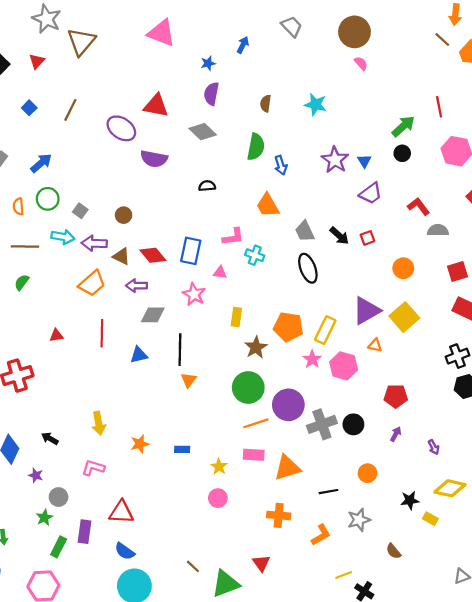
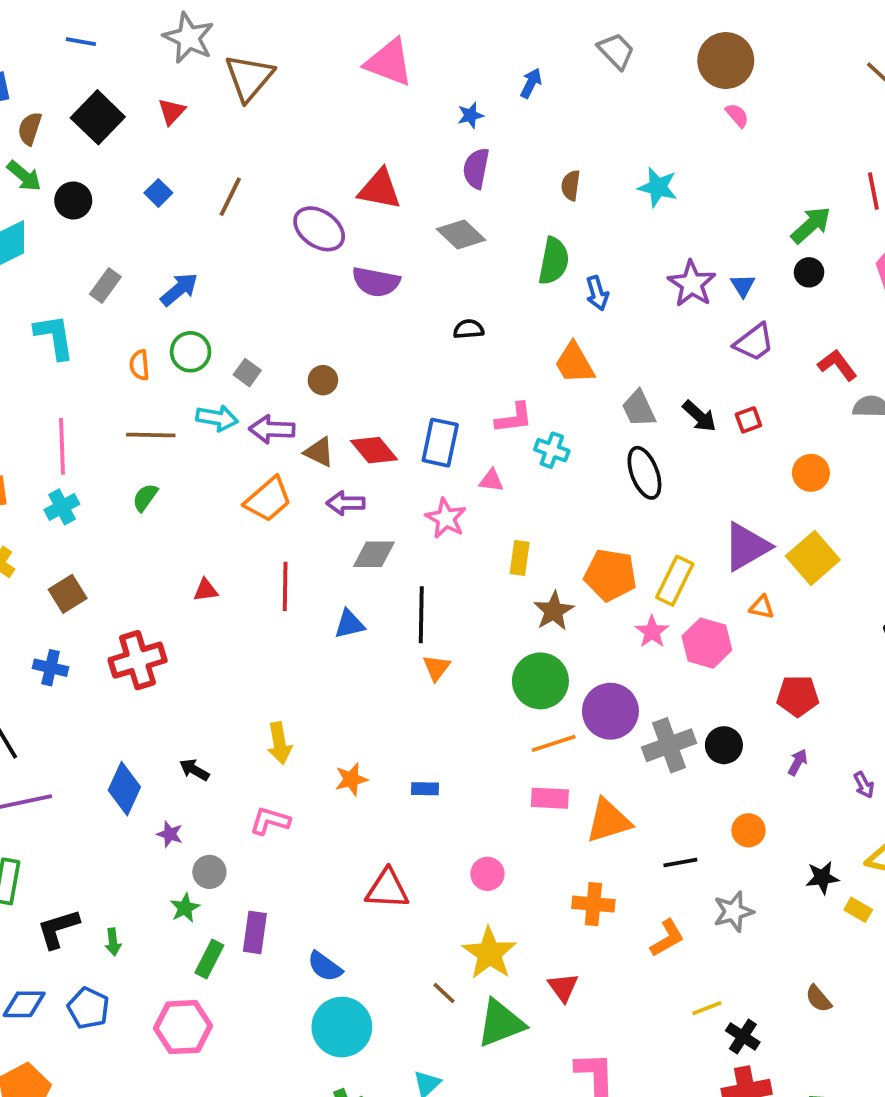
yellow star: (219, 467) -> (489, 953), moved, size x1.8
red triangle: (121, 512) -> (387, 889), moved
brown semicircle: (394, 551) -> (818, 999), moved

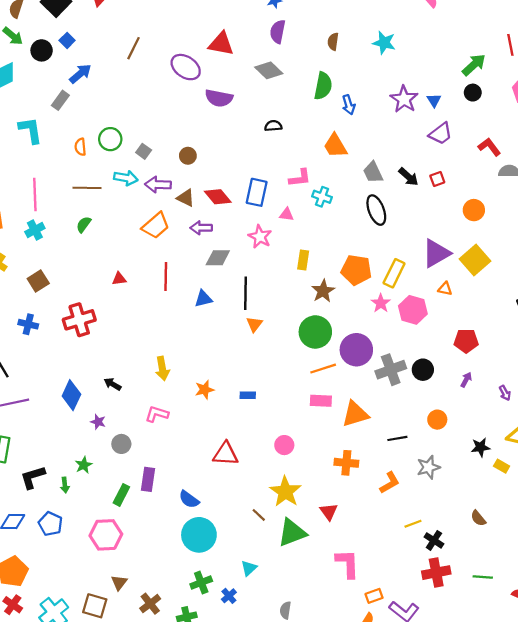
blue square: (158, 193) -> (67, 40), moved
blue arrow: (179, 289) -> (80, 74), moved
green star: (185, 908) -> (84, 465), moved

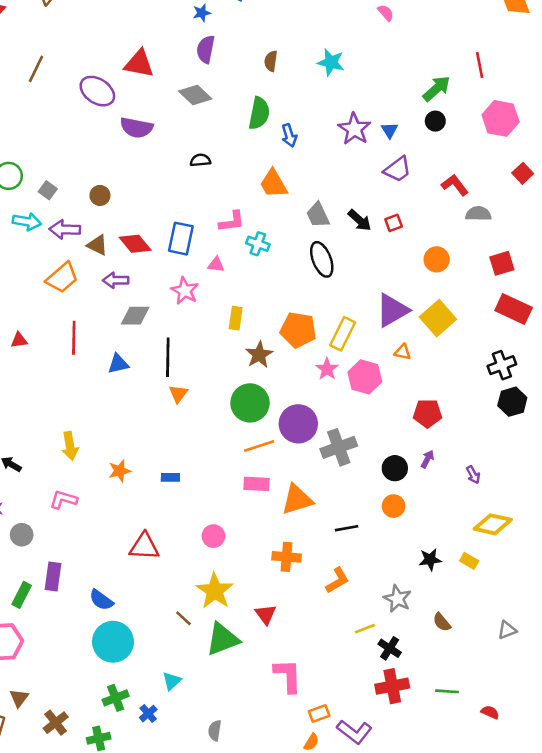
black circle: (423, 370) -> (395, 468), moved
black star: (481, 447) -> (430, 560), moved
gray star: (428, 467) -> (397, 599), moved, turned -30

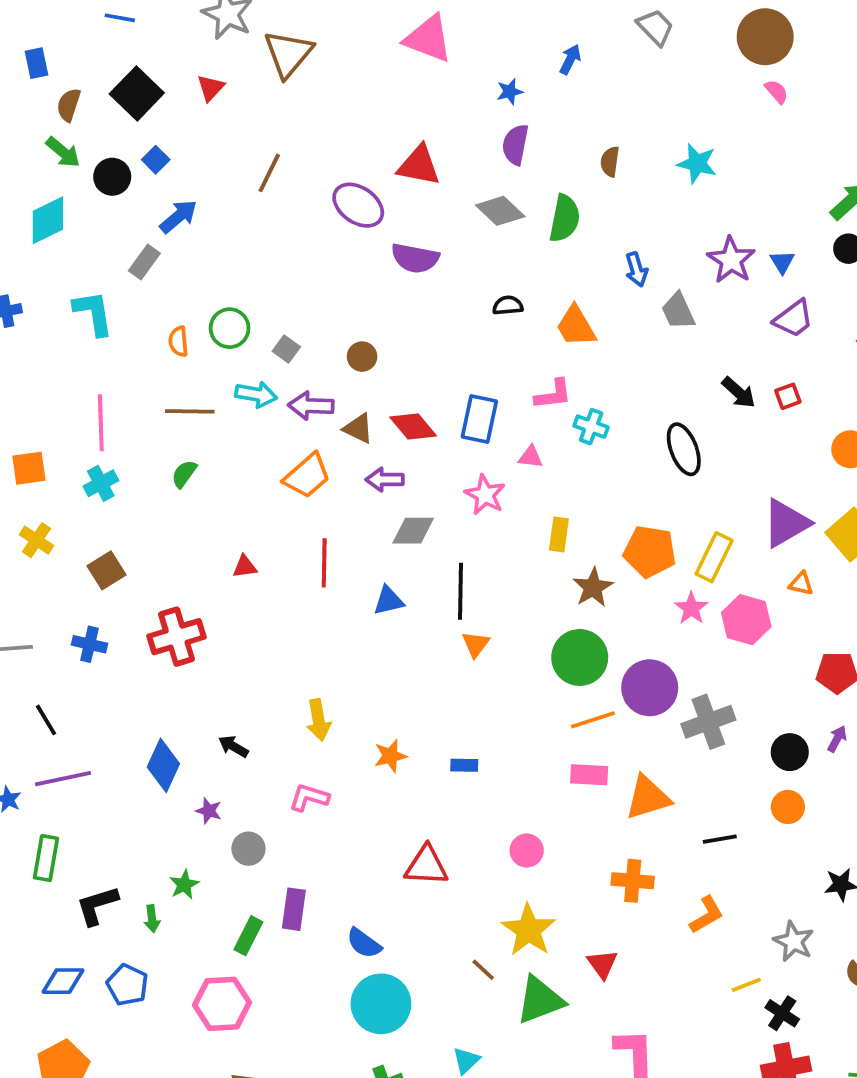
green semicircle: (259, 113) -> (565, 218), moved
orange trapezoid: (273, 184) -> (576, 326), moved
gray trapezoid: (318, 215) -> (678, 311), moved

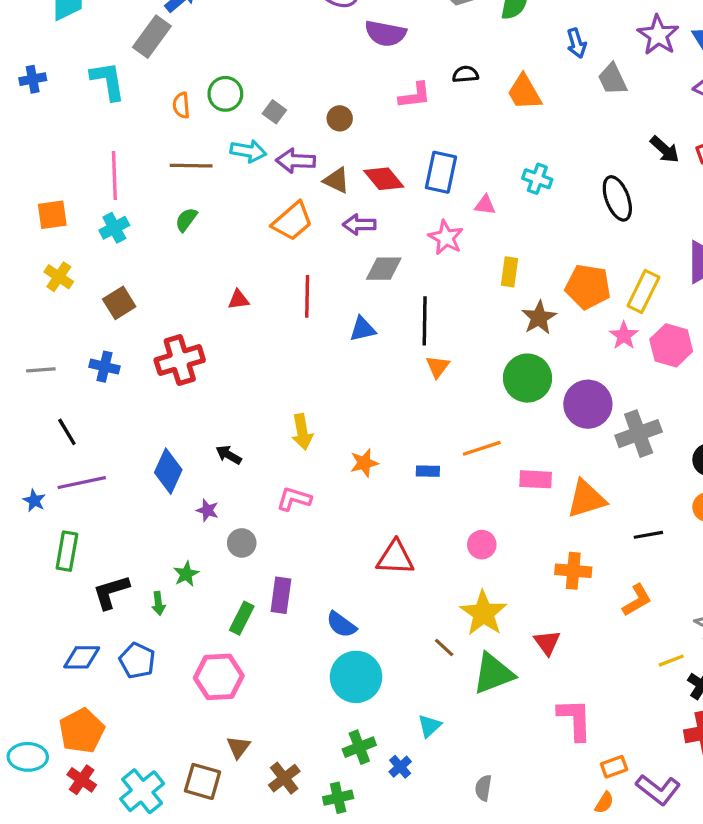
gray rectangle: (144, 262) -> (152, 37), size x1.4
pink L-shape: (553, 394) -> (415, 96), moved
orange line: (593, 720) -> (482, 448), moved

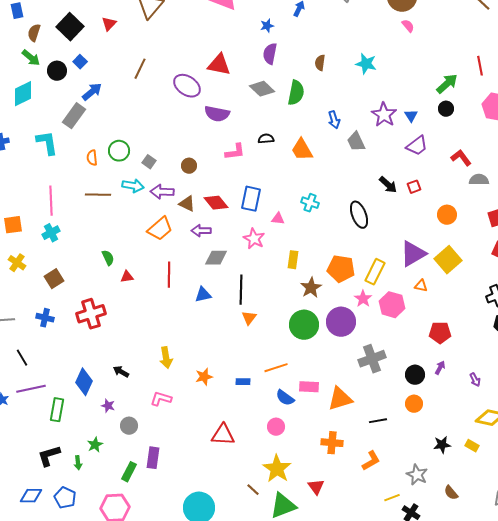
green semicircle: (186, 220) -> (108, 258), moved, turned 119
purple circle: (588, 404) -> (341, 322), moved
green rectangle: (67, 551) -> (57, 410), moved
blue semicircle: (341, 625) -> (285, 398), moved

